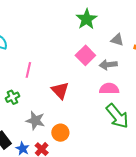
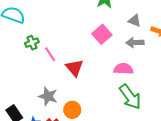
gray arrow: (108, 65) -> (135, 43), moved
pink line: (28, 70) -> (50, 54), moved, turned -49
green cross: (12, 97) -> (32, 43), moved

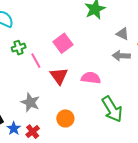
pink square: (102, 34) -> (63, 43), moved
pink semicircle: (123, 69) -> (91, 78), moved
orange circle: (72, 110) -> (65, 118), moved

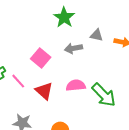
gray arrow: (121, 56) -> (73, 48), moved
green arrow: (112, 109) -> (104, 95), moved

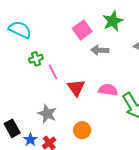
gray arrow: (73, 48) -> (100, 50), moved
pink square: (41, 58) -> (82, 30), moved

